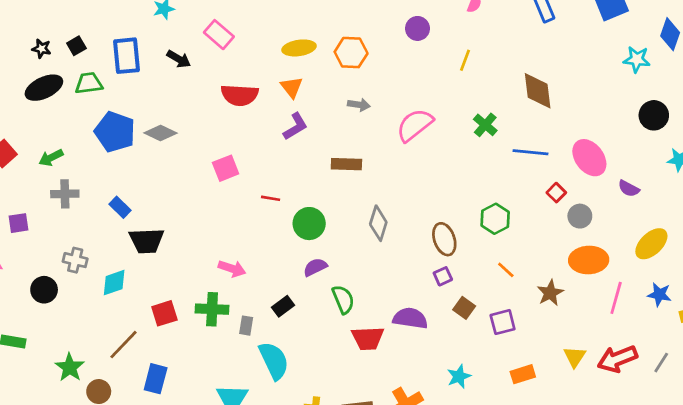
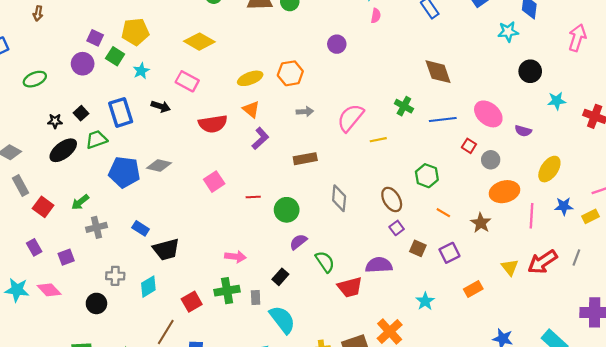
yellow line: (465, 60) -> (378, 140), moved, turned 70

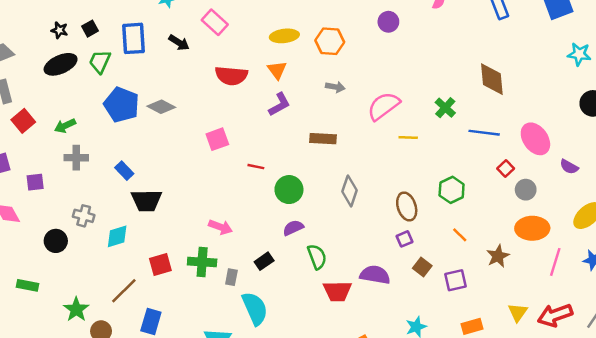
green trapezoid: (96, 139) -> (100, 62), turned -60

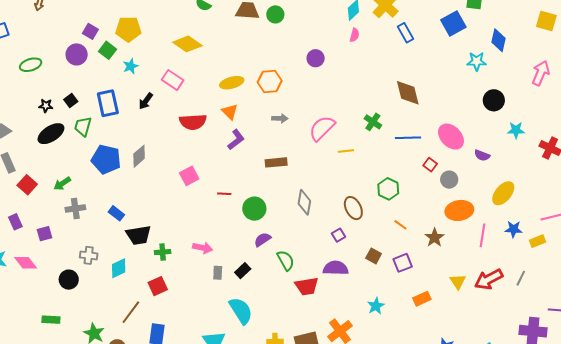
black arrow: (179, 43) -> (146, 101), turned 102
gray diamond: (161, 107) -> (139, 156), turned -60
purple square: (404, 239) -> (338, 235), moved
green cross: (202, 262) -> (163, 252), moved, size x0.7
gray rectangle: (231, 277) -> (218, 273), moved

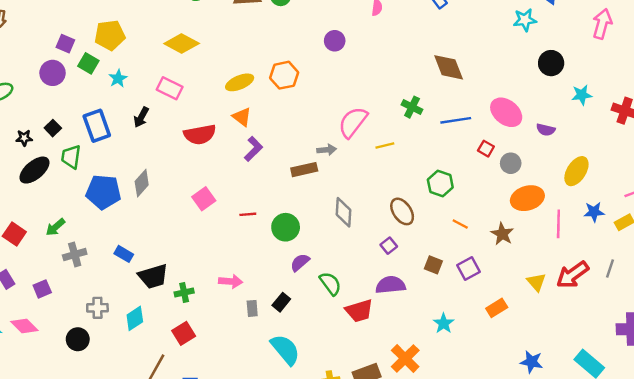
gray arrow: (280, 118) -> (327, 150), moved

